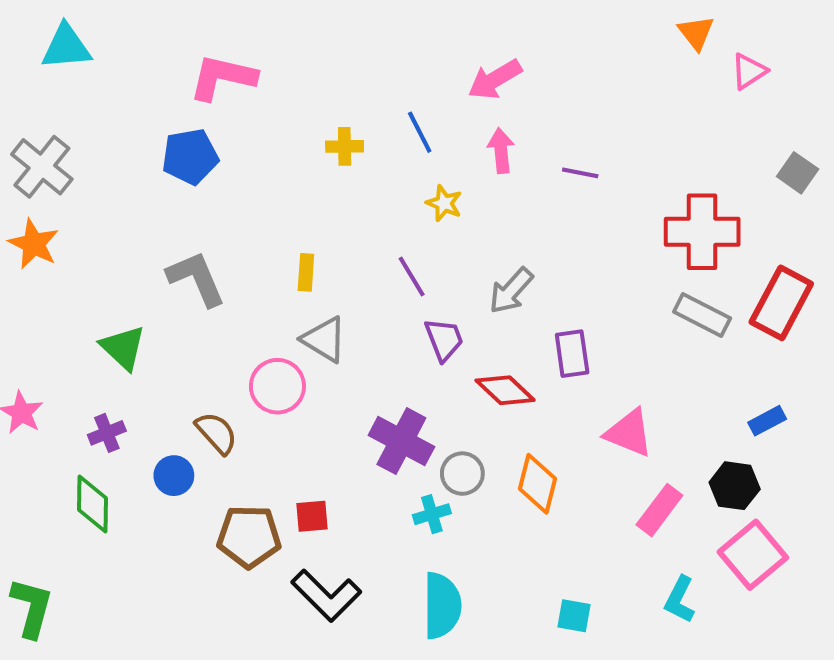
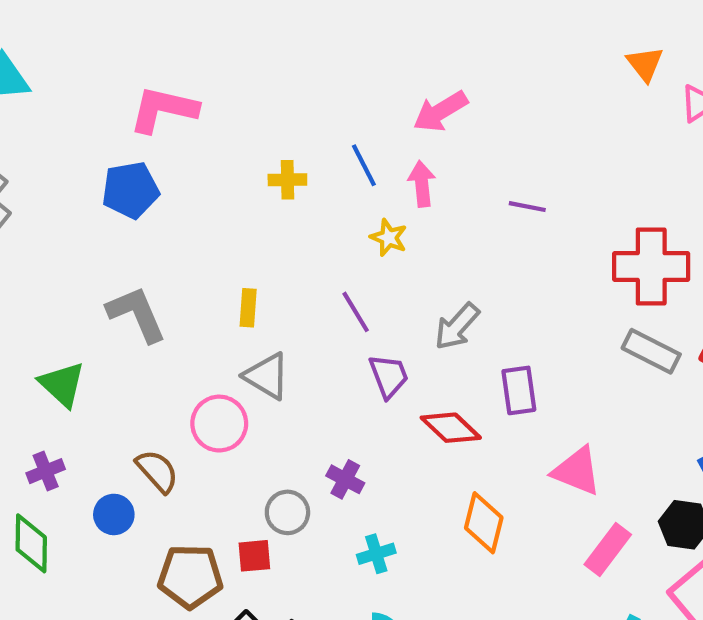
pink arrow: (501, 150) -> (422, 184), moved
purple cross: (401, 441) -> (345, 479), size x0.6
gray circle: (462, 474) -> (287, 512), moved

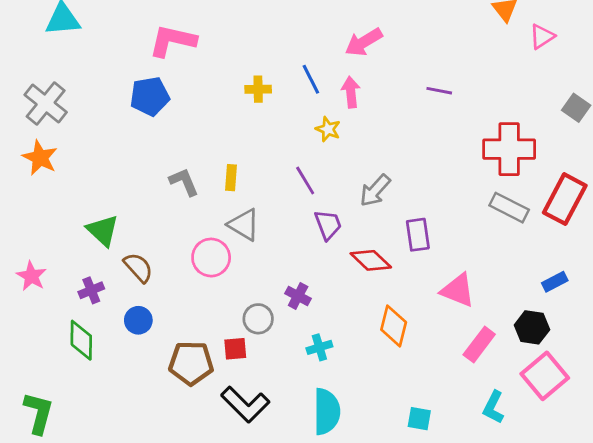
purple line: (527, 207) -> (439, 91), moved
gray L-shape: (137, 314) -> (184, 182), moved, size x0.7
brown semicircle: (157, 471) -> (138, 267), moved

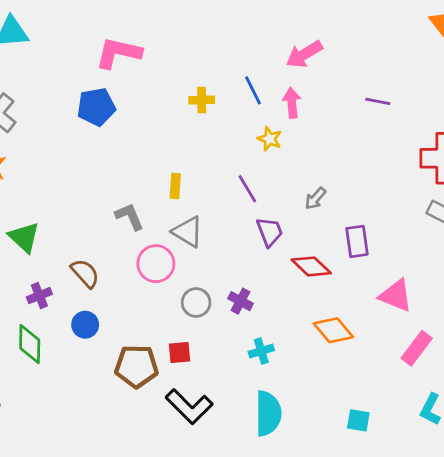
gray L-shape: (184, 182) -> (130, 217), moved
gray arrow: (375, 190) -> (315, 198), size x0.7
green triangle: (103, 230) -> (24, 237), moved
gray circle: (258, 319) -> (196, 302), moved
orange diamond: (394, 326) -> (333, 330), turned -54

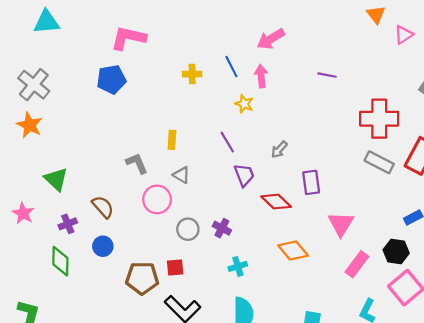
gray triangle: (188, 232) -> (181, 175), size x0.7
pink triangle: (396, 296) -> (341, 224), turned 40

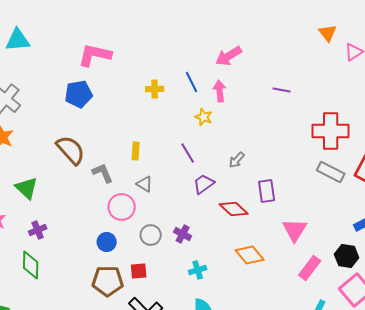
purple trapezoid: (244, 175) -> (204, 184), turned -105
brown semicircle: (103, 207) -> (71, 150), moved, size x1.4
blue circle: (103, 246) -> (107, 242), moved

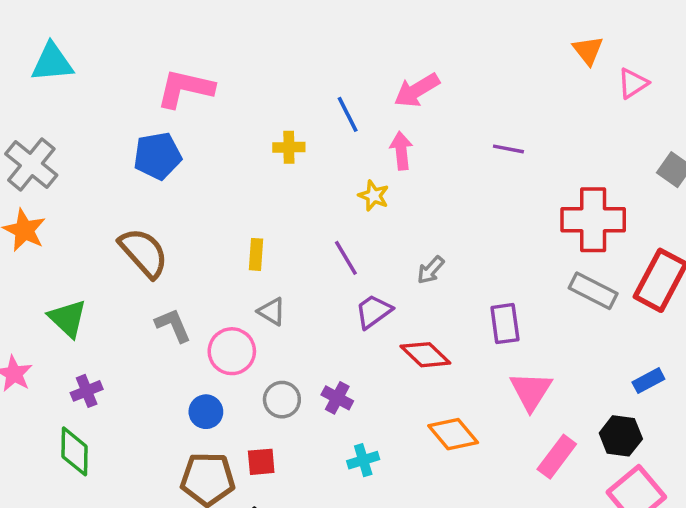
blue line: (192, 82) -> (348, 114), moved
gray L-shape: (103, 173) -> (173, 325), moved
purple rectangle: (267, 191) -> (505, 324), moved

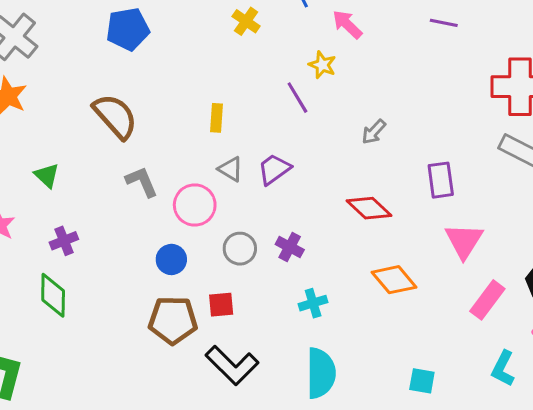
yellow cross: (289, 147) -> (246, 21), turned 36
pink arrow: (401, 151) -> (347, 24), turned -40
purple line: (346, 258) -> (297, 98), moved
purple trapezoid: (374, 311) -> (274, 169), moved
green triangle: (68, 318) -> (47, 175), size x0.7

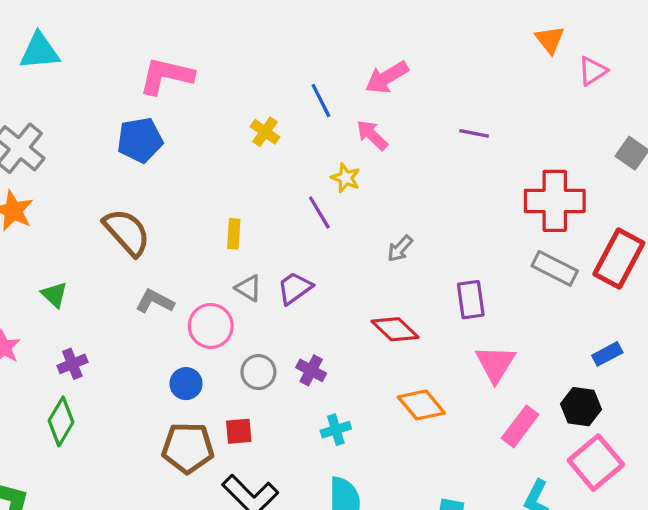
gray L-shape: (142, 182) -> (155, 301), turned -39
green diamond: (53, 295) -> (61, 421), turned 30

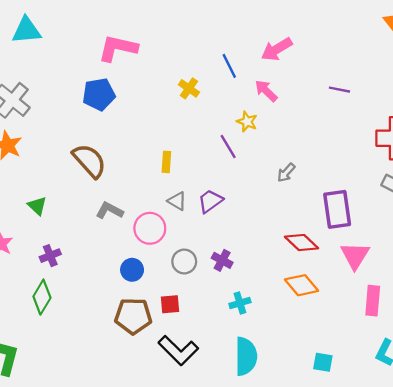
purple rectangle: (471, 300) -> (337, 209), size x1.4
red diamond: (395, 329) -> (302, 243), moved
pink rectangle: (520, 426) -> (373, 301), turned -32

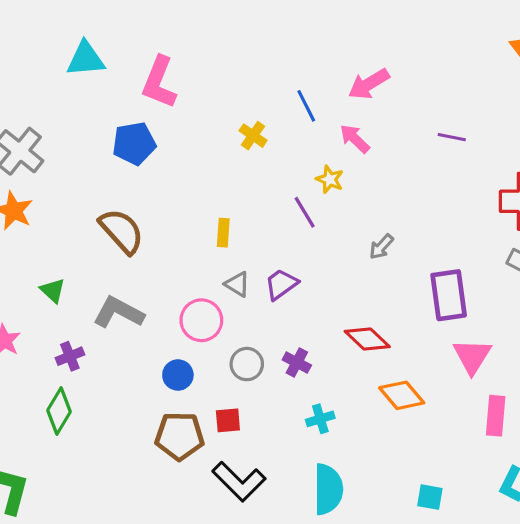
cyan triangle: (27, 30) -> (86, 59), moved
pink L-shape: (118, 48) -> (159, 82), turned -81
gray L-shape: (110, 211) -> (118, 312), moved, size x1.4
red diamond: (302, 243) -> (367, 339), moved

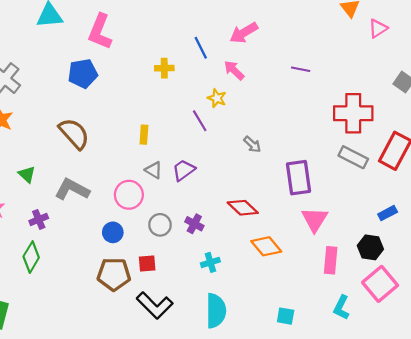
yellow cross: (253, 136) -> (164, 68), turned -36
gray arrow: (381, 247) -> (252, 144), turned -90

